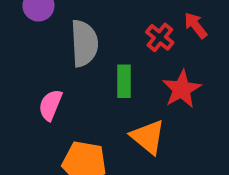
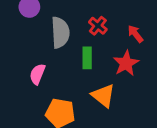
red arrow: (196, 25) -> (135, 34), moved
red cross: (160, 37) -> (98, 26), moved

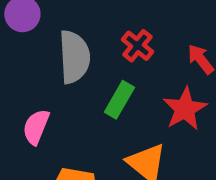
green rectangle: (87, 58) -> (119, 100), turned 30

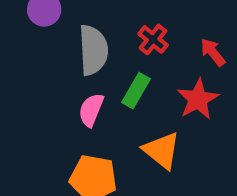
pink semicircle: (36, 127) -> (91, 110), moved

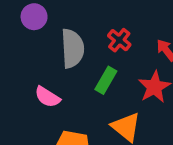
pink semicircle: (91, 110) -> (47, 97), moved, turned -80

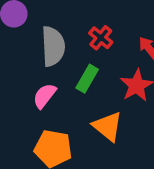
pink semicircle: (47, 97) -> (45, 96), moved, turned 96

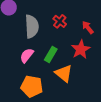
green rectangle: (87, 79) -> (51, 54), moved

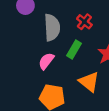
green rectangle: (51, 54) -> (74, 49), moved

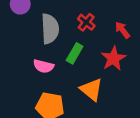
pink semicircle: (46, 61) -> (44, 66), turned -114

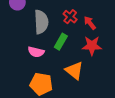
red arrow: (122, 30) -> (90, 23), moved
red star: (113, 58) -> (92, 46), turned 30

